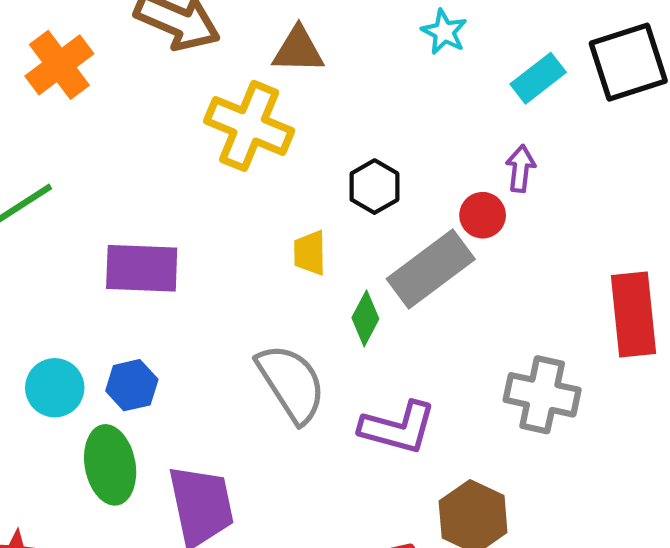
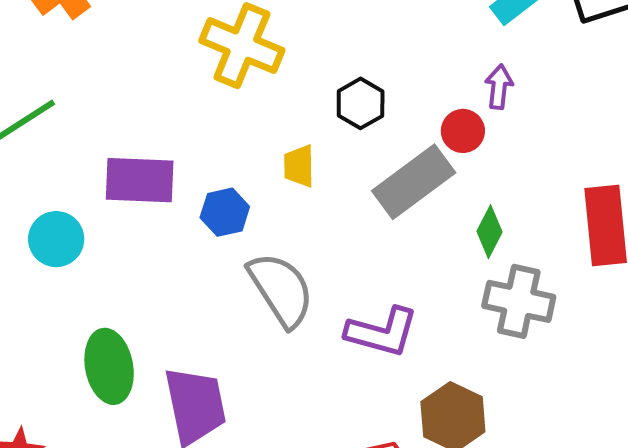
green diamond: (365, 318) -> (489, 232), moved
blue hexagon: (132, 385) -> (225, 212), moved
cyan circle: (55, 388) -> (56, 239), moved

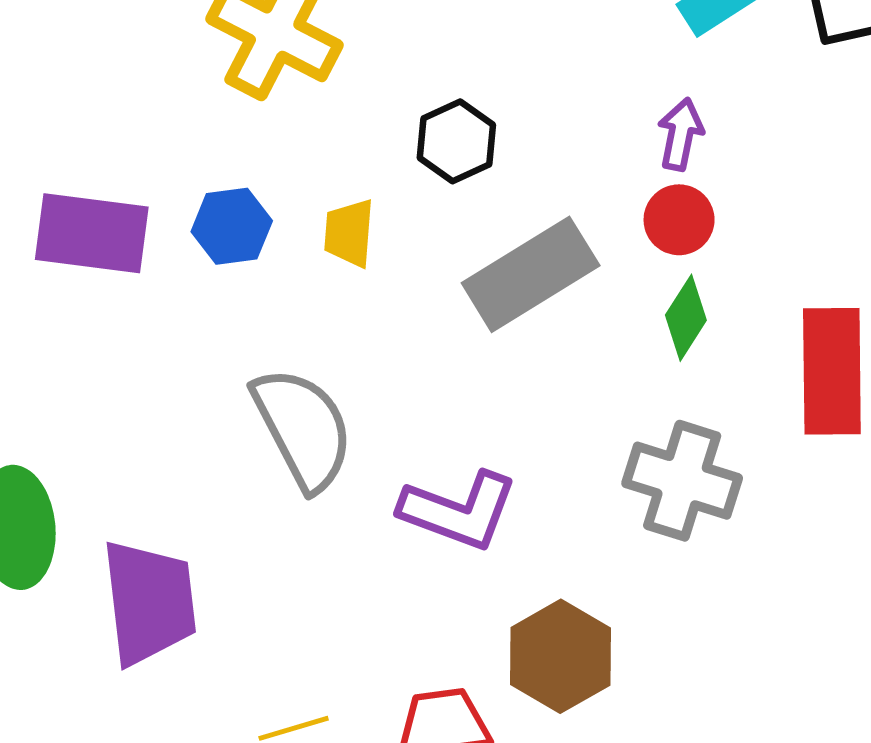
red circle: (463, 131) -> (679, 220), moved
blue hexagon: (225, 212) -> (232, 226), moved
green diamond: (489, 232) -> (686, 318), moved

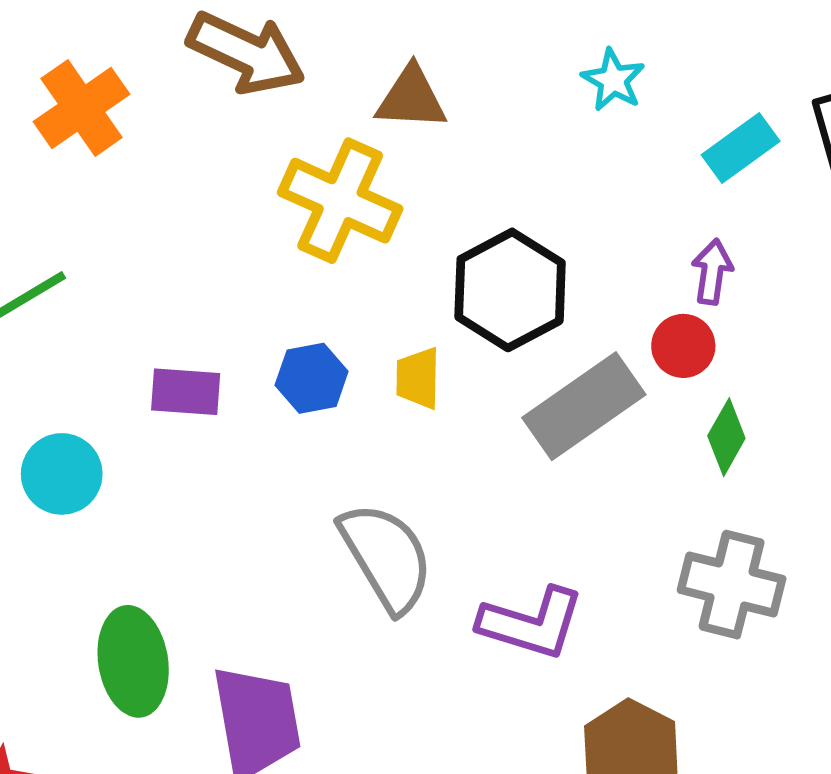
black hexagon: (456, 141) -> (510, 290), size x1.6
red circle: (679, 220) -> (683, 346), moved
purple rectangle: (92, 233) -> (186, 392), size x0.7

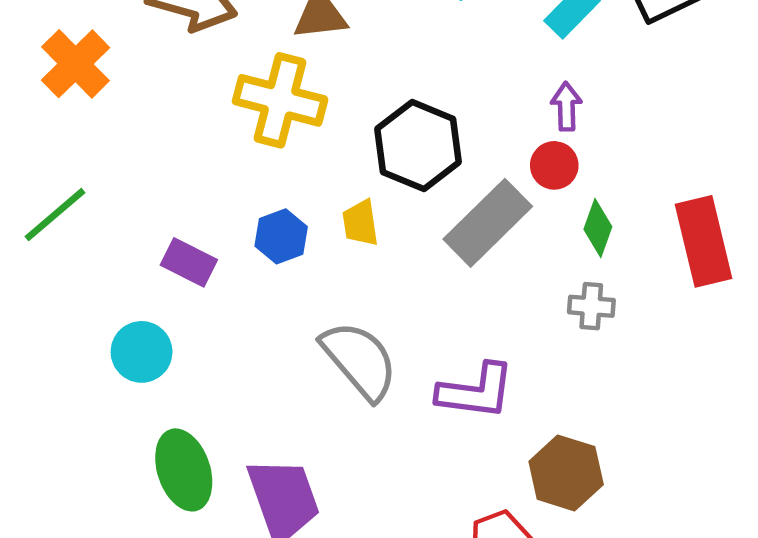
purple rectangle: (186, 392) -> (189, 262), turned 32
cyan circle: (62, 474) -> (142, 352), moved
gray cross: (732, 585) -> (591, 306), moved, size x0.6

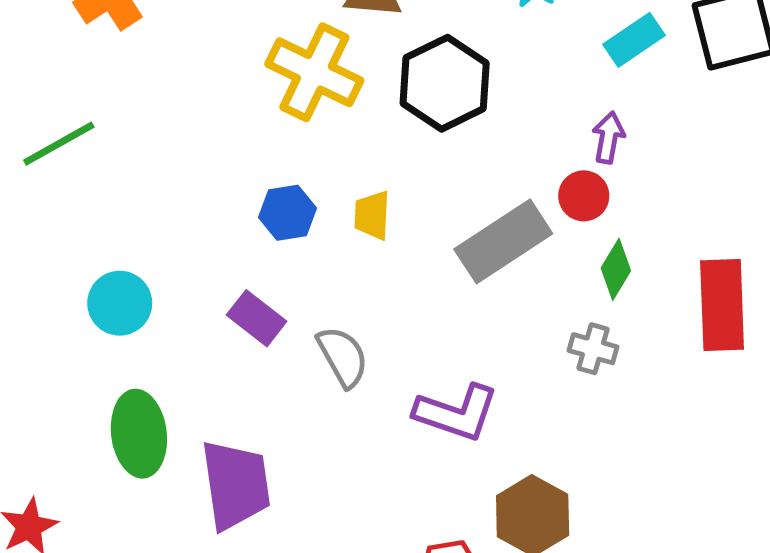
black hexagon: (418, 145) -> (445, 83), moved
purple rectangle: (189, 262) -> (257, 318), moved
gray semicircle: (359, 360) -> (343, 357), size x0.7

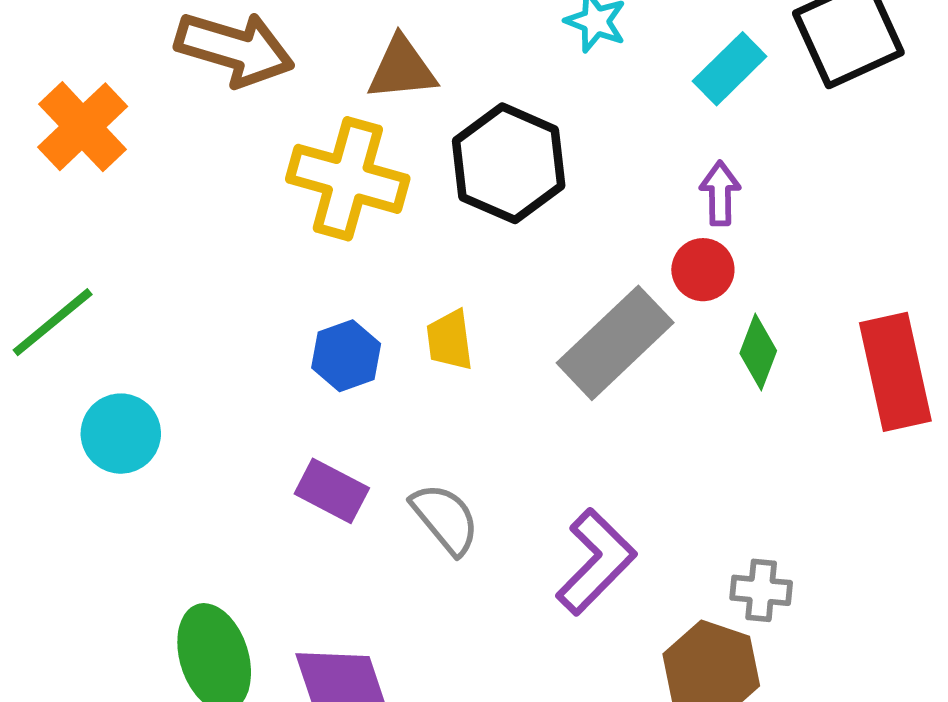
cyan circle: (120, 303) -> (121, 434), moved
gray cross: (593, 349) -> (761, 590), moved
purple L-shape: (456, 413) -> (596, 562), turned -54

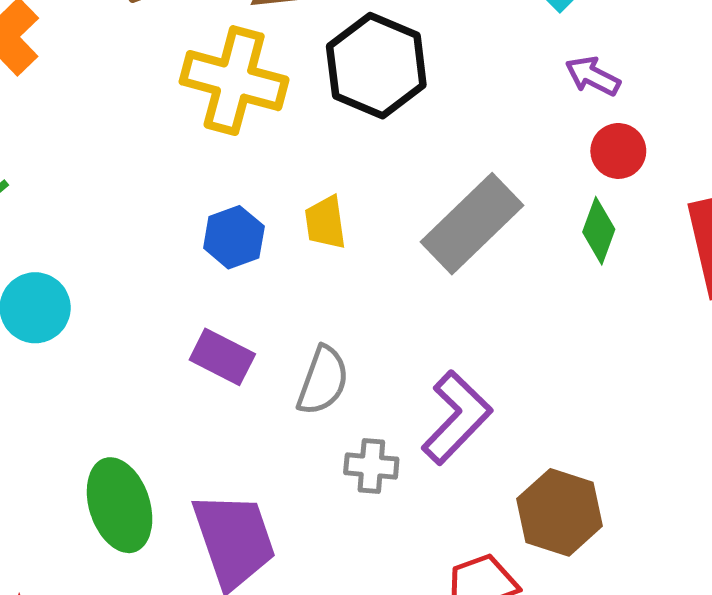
purple arrow: (720, 193) -> (593, 76), moved, turned -62
red circle: (703, 270) -> (618, 151), moved
gray semicircle: (445, 519) -> (323, 381), turned 60
gray cross: (761, 590) -> (371, 466), moved

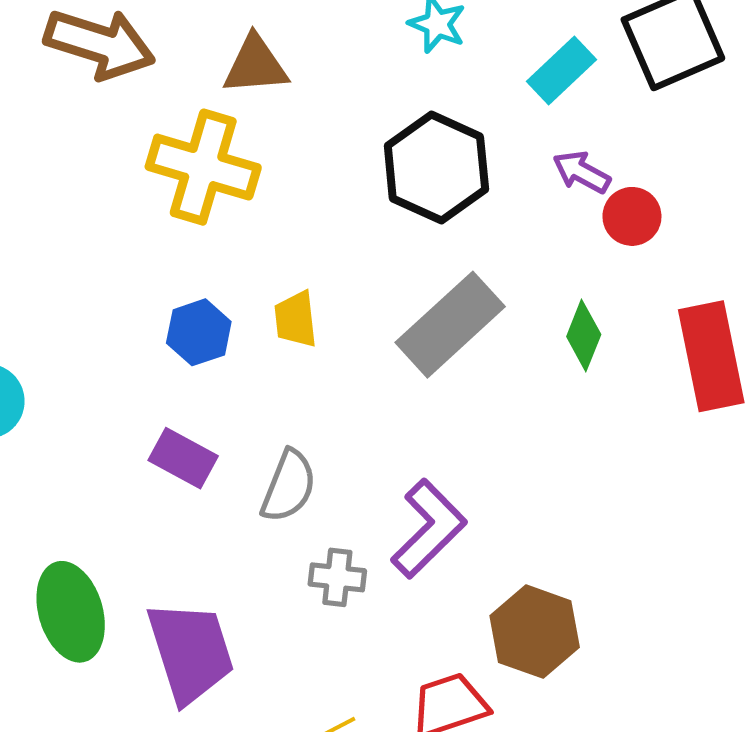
black hexagon: (376, 66) -> (436, 167), moved
red circle: (618, 151) -> (632, 216), moved

